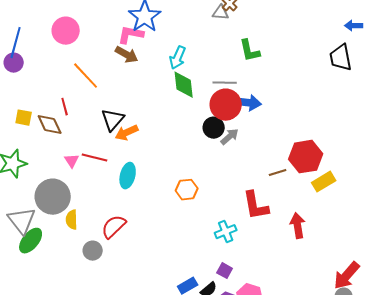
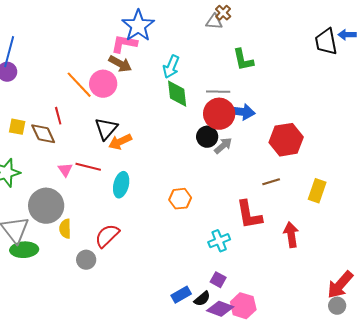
pink circle: (66, 31) -> (103, 84), moved
black trapezoid: (341, 58) -> (326, 42), moved
red hexagon: (306, 157) -> (286, 140), moved
yellow rectangle: (324, 182) -> (317, 191), turned -40
green ellipse: (31, 241) -> (24, 250), turned 48

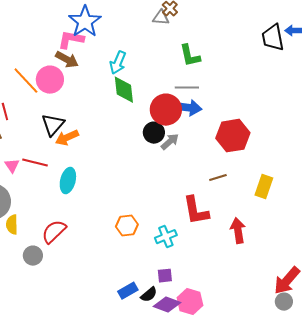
gray line: (218, 92) -> (187, 88), moved
orange hexagon: (180, 199) -> (127, 226), moved
purple square: (218, 280) -> (165, 276), turned -35

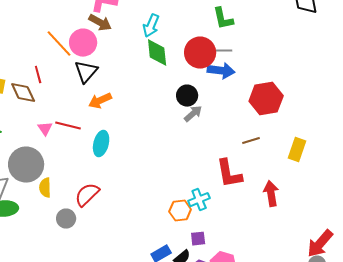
red circle: (166, 110) -> (200, 53), moved
black triangle: (53, 125) -> (86, 72), moved
gray arrow: (170, 142) -> (193, 114), moved
orange hexagon: (127, 226) -> (180, 211), moved

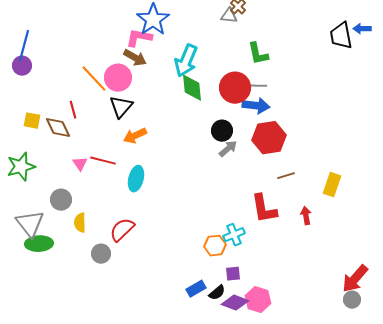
cyan arrow: (151, 26) -> (186, 61), size x1.4
red hexagon: (266, 99) -> (269, 138), moved
gray circle: (26, 165) -> (61, 200), size x0.6
red arrow: (271, 194) -> (306, 216), moved, size x0.7

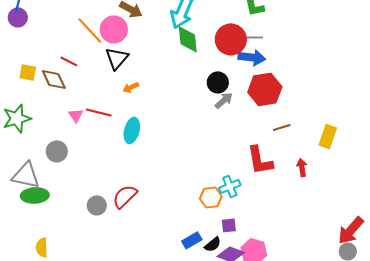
red line: (73, 110) -> (69, 61), turned -48
orange arrow: (135, 136) -> (131, 87), size x0.7
yellow semicircle: (80, 223) -> (42, 247), moved
gray triangle: (30, 224) -> (26, 175), turned -40
red semicircle: (122, 230) -> (125, 196), moved

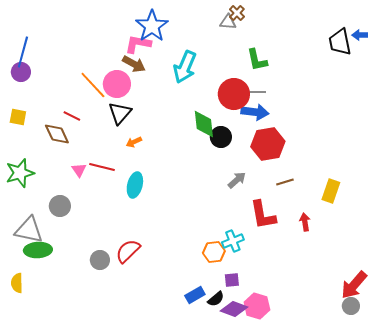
green diamond: (188, 39) -> (204, 124), moved
yellow square: (28, 72) -> (18, 117), moved
gray arrow: (224, 100) -> (237, 180), moved
yellow semicircle: (42, 247) -> (17, 283), moved

